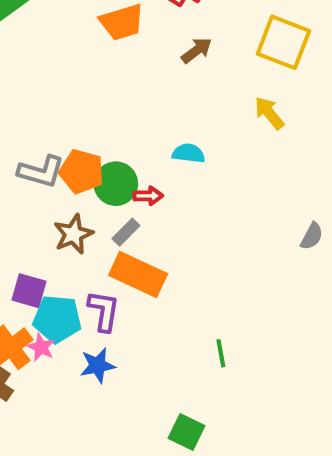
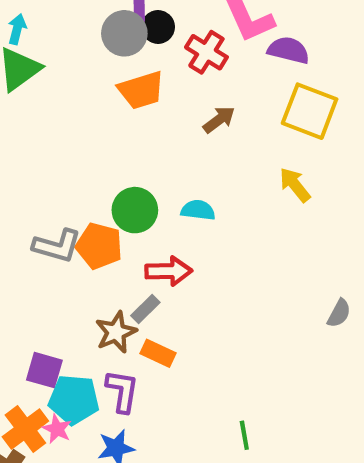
cyan semicircle: (189, 153) -> (198, 210), moved
green circle: (116, 184) -> (135, 210), moved
red arrow: (148, 196) -> (169, 271), size x1.5
brown star: (73, 234) -> (116, 332), moved
orange rectangle: (138, 275) -> (158, 353), size x0.6

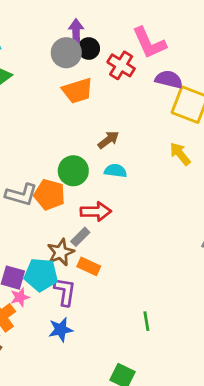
purple semicircle: (289, 50) -> (169, 79), moved
brown arrow: (219, 120) -> (108, 140), moved
cyan pentagon: (74, 400) -> (41, 275), moved
pink star: (57, 429) -> (20, 297), moved, turned 30

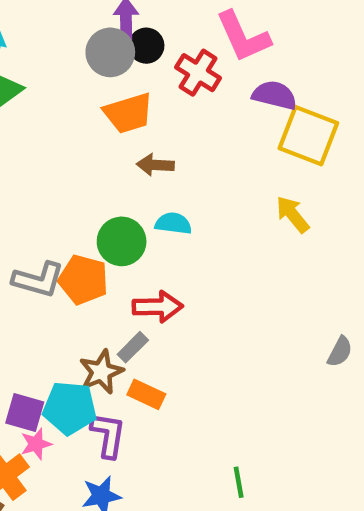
brown arrow: (108, 140) -> (155, 165), moved, turned -140
cyan semicircle: (115, 171) -> (173, 223), moved

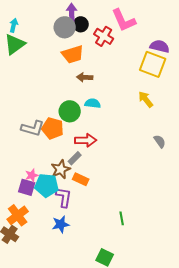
purple semicircle: (275, 95) -> (160, 46), moved
gray semicircle: (340, 352) -> (160, 141), moved, turned -64
pink star: (36, 444) -> (32, 175), moved

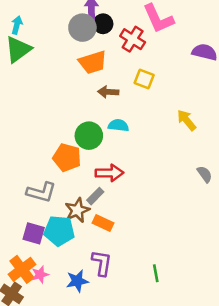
yellow square: (153, 64) -> (144, 79), moved, size x0.6
gray L-shape: (33, 128) -> (41, 192), moved
pink star: (32, 175) -> (40, 275), moved
purple L-shape: (64, 197) -> (102, 263), moved

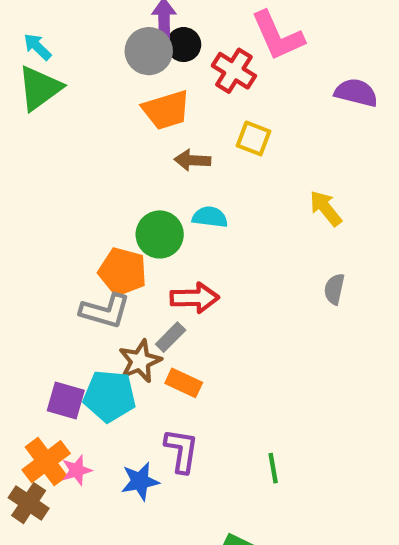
cyan arrow: (17, 25) -> (37, 47), turned -60
gray semicircle: (205, 174) -> (334, 289), moved, turned -132
gray L-shape: (41, 192) -> (105, 311), moved

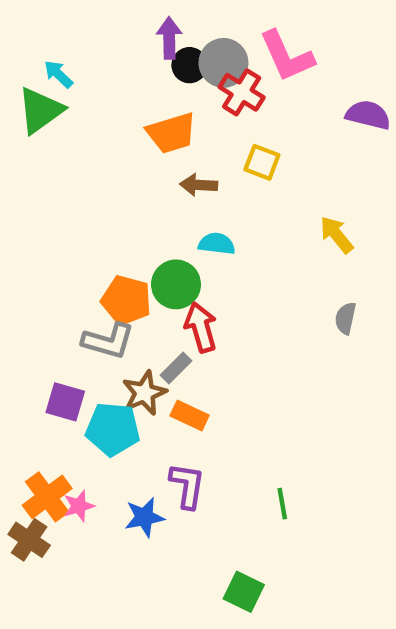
cyan arrow: (37, 47) -> (58, 74), moved
gray circle: (149, 51) -> (223, 63), moved
green circle: (160, 234) -> (176, 284), moved
red arrow: (195, 298) -> (201, 327), turned -105
purple square: (66, 400) -> (65, 402), moved

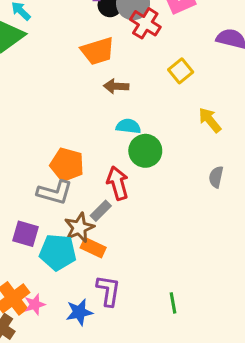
yellow square: (262, 162) -> (181, 71), moved, turned 30
green circle: (176, 284) -> (145, 151), moved
orange rectangle: (190, 415) -> (93, 248), moved

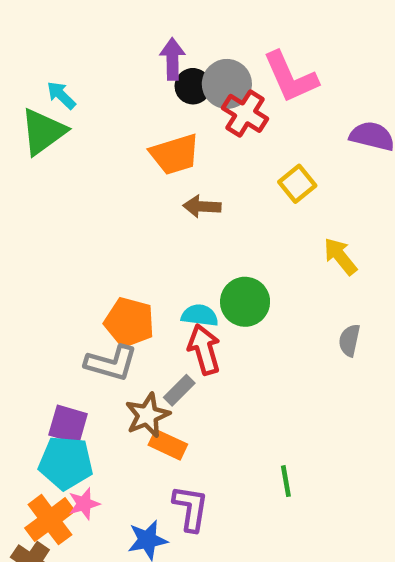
cyan semicircle: (128, 126) -> (200, 315), moved
cyan pentagon: (58, 252) -> (66, 463), moved
green line: (173, 303) -> (286, 481), moved
pink star: (35, 304) -> (84, 504), moved

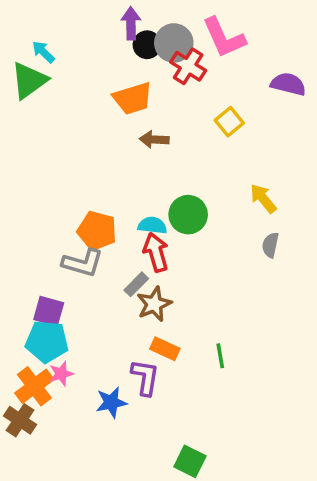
yellow arrow: (340, 256) -> (263, 199), moved
brown star: (147, 415) -> (154, 304), moved
orange rectangle: (168, 445) -> (165, 349), moved

